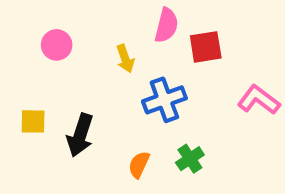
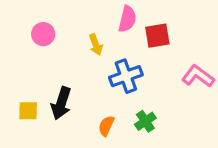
yellow square: (33, 121) -> (28, 111), moved

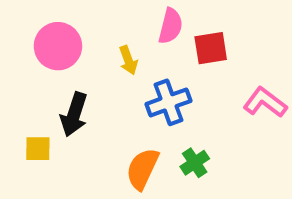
pink circle: (43, 34) -> (58, 46), size x1.5
black arrow: (61, 103) -> (74, 114), moved
orange semicircle: (106, 126) -> (142, 169), size x1.5

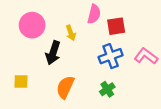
blue cross: (169, 102) -> (111, 56), moved
black arrow: (74, 114) -> (53, 53), moved
orange semicircle: (142, 169) -> (65, 87), moved

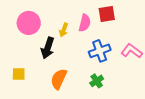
pink semicircle: (94, 14) -> (85, 23), moved
red square: (116, 26) -> (107, 14), moved
yellow arrow: (71, 33) -> (64, 30), turned 40

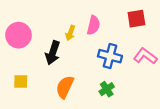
red square: (107, 14) -> (136, 19), moved
pink circle: (29, 23) -> (18, 35), moved
blue cross: (100, 51) -> (110, 56), turned 35

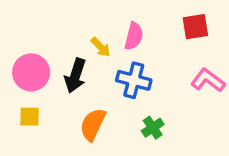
yellow arrow: (70, 33) -> (101, 47), turned -64
pink circle: (18, 35) -> (31, 72), moved
blue cross: (110, 56) -> (134, 80), moved

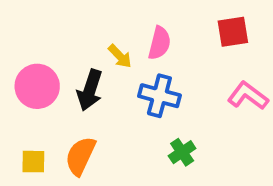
yellow square: (30, 117) -> (33, 162), moved
orange semicircle: (93, 124) -> (80, 156), moved

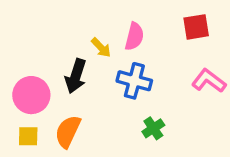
pink circle: (37, 86) -> (31, 95), moved

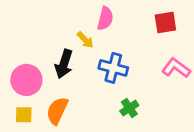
pink semicircle: (134, 36) -> (105, 19), moved

